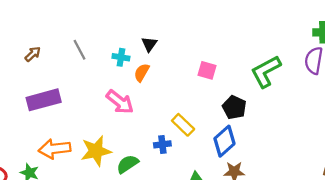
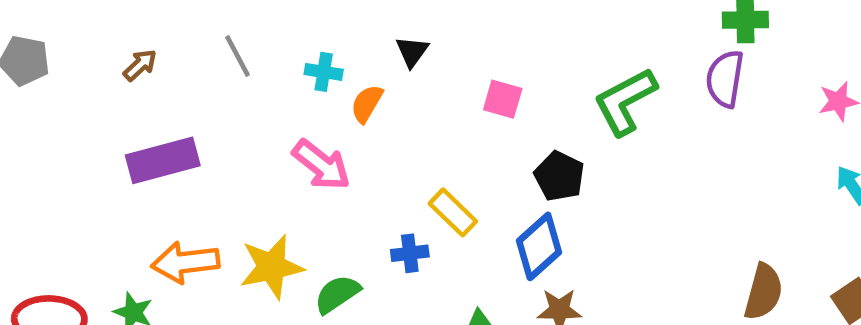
black triangle: (149, 44) -> (412, 52), moved

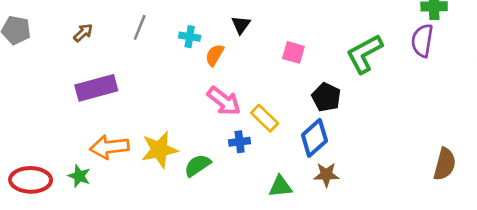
gray line: (237, 56) -> (140, 27), turned 50
pink arrow: (321, 165) -> (224, 101), moved

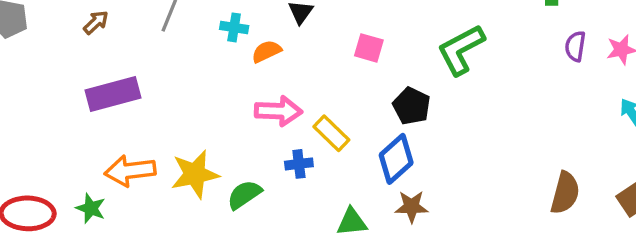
purple semicircle: (422, 41) -> (575, 46), moved, size x0.7
orange semicircle: (215, 55) -> (267, 51), turned 35
pink arrow: (224, 101) -> (278, 111), turned -36

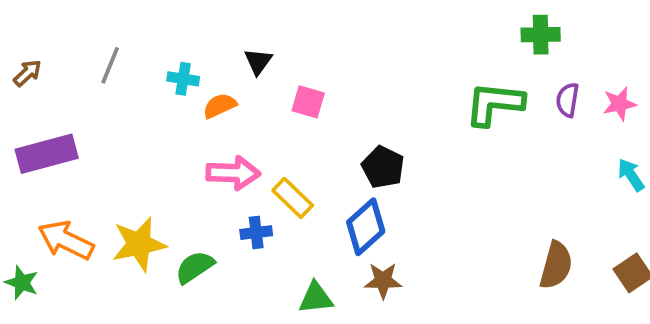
pink square: (369, 48) -> (308, 102), moved
green L-shape: (461, 50) -> (494, 104), moved, turned 34
orange arrow: (130, 171) -> (66, 240), turned 33

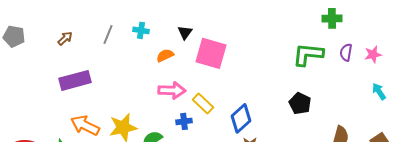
cyan cross: (183, 79) -> (141, 30), moved
pink square: (308, 102) -> (211, 53), size x1.8
black pentagon: (383, 167) -> (300, 103), moved

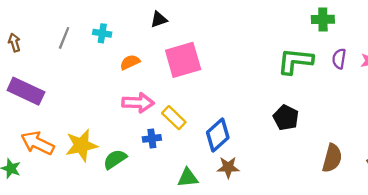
black triangle: (185, 32) -> (159, 19), moved, turned 35
brown arrow: (65, 38) -> (14, 43), turned -63
pink square: (211, 53) -> (183, 60), turned -32
purple rectangle: (75, 80) -> (26, 91), turned 40

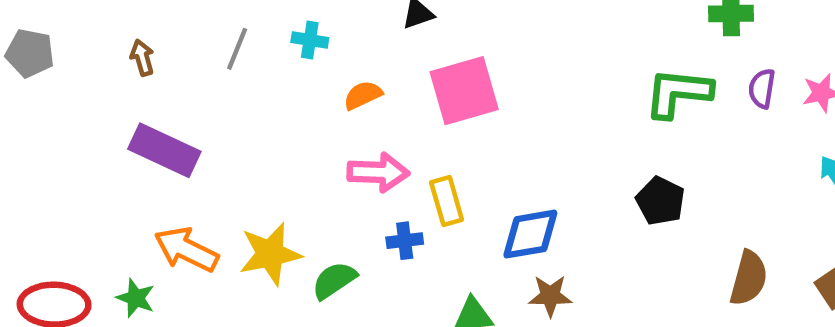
yellow rectangle: (174, 118) -> (447, 201), turned 30
blue diamond: (218, 135) -> (530, 234), turned 32

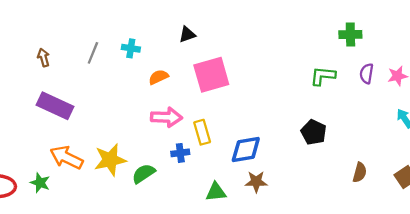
green L-shape: (678, 93) -> (323, 76), size x0.7
brown semicircle: (749, 278) -> (360, 172), size x0.7

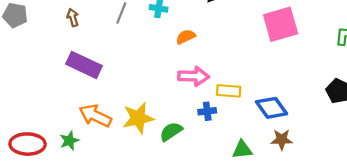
pink square: (211, 75) -> (281, 24), moved
yellow rectangle: (202, 132) -> (229, 91), turned -70
blue diamond: (246, 149) -> (272, 108), turned 64
green star: (40, 183) -> (69, 141), turned 30

